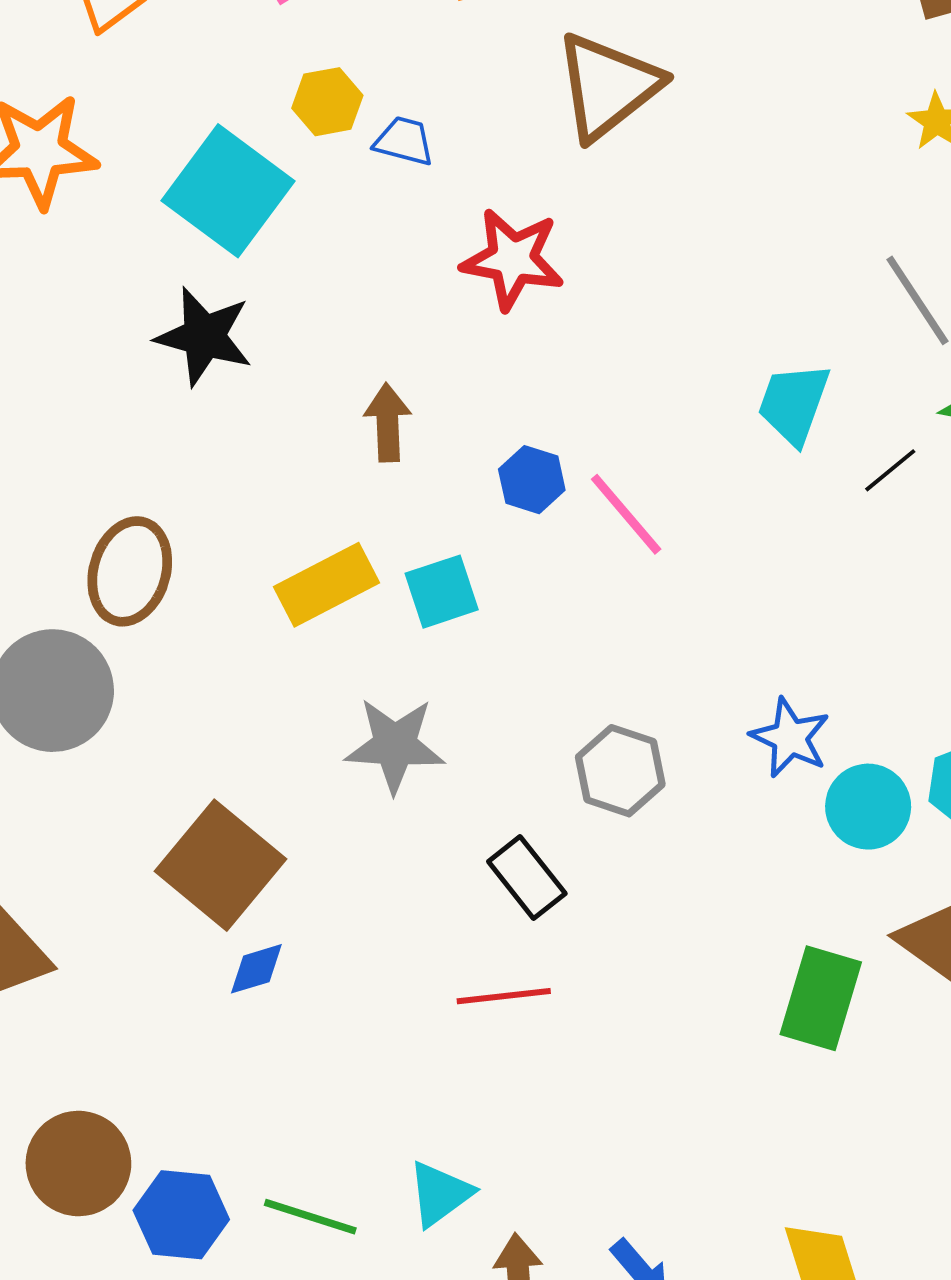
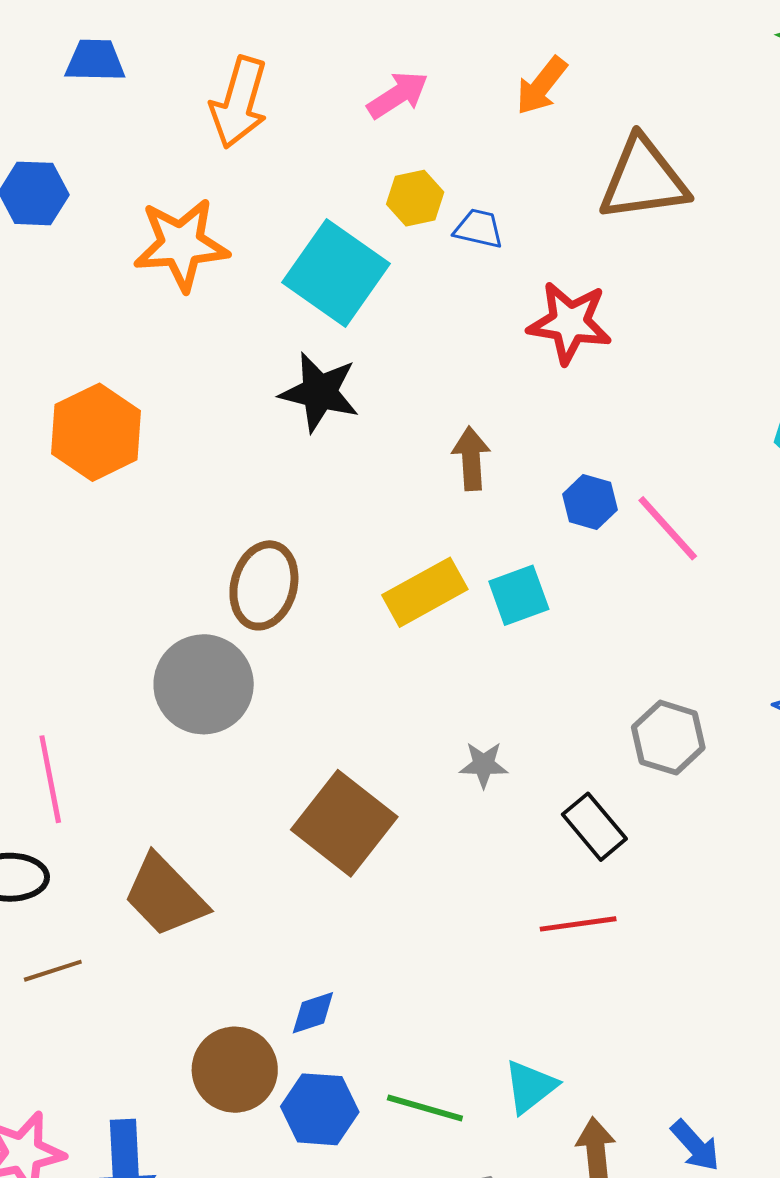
brown triangle: (608, 86) -> (643, 179), turned 32
gray star: (395, 745) -> (484, 765), moved, size x0.6
blue diamond: (256, 969) -> (313, 1013), moved

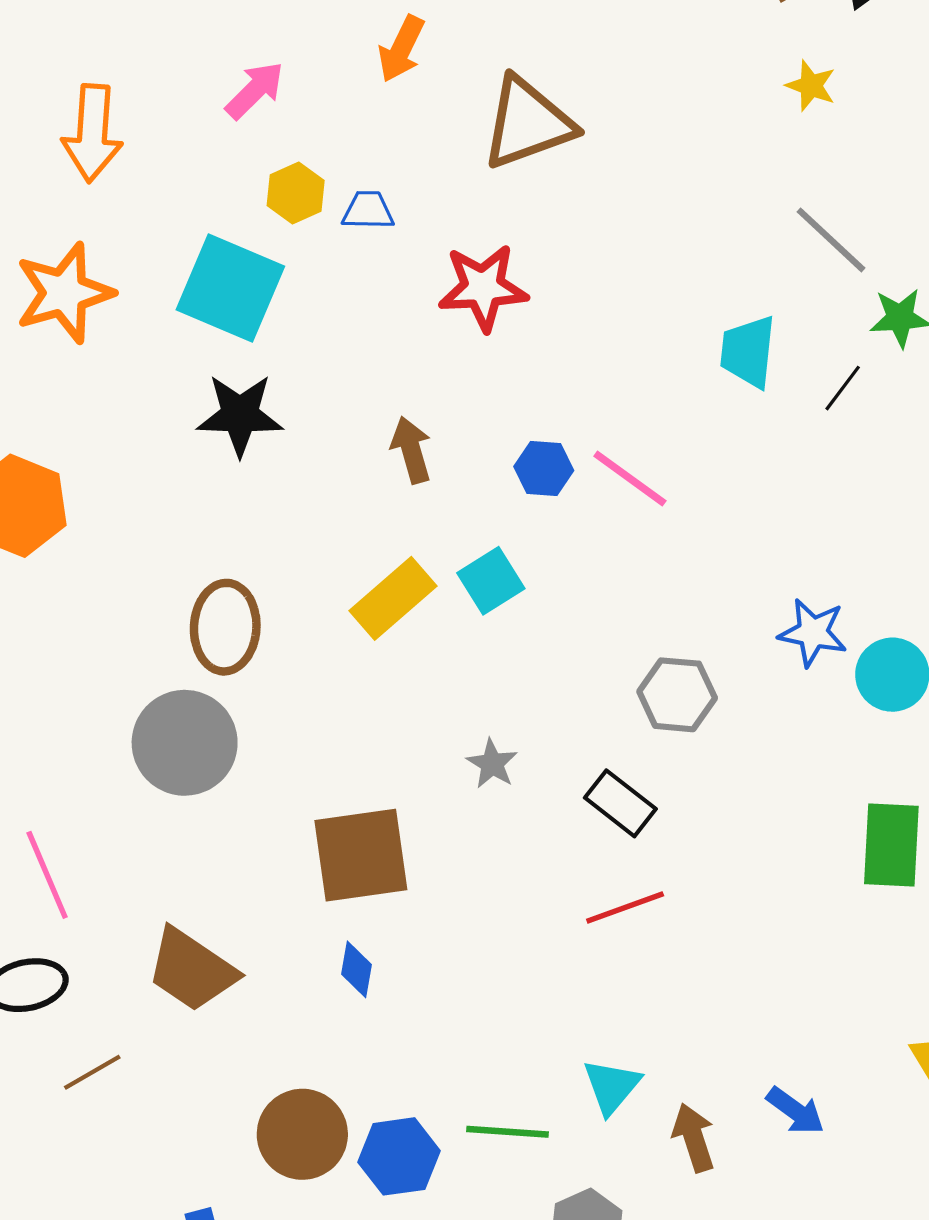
gray star: (484, 765) -> (492, 764), turned -30
brown square: (344, 823) -> (361, 855), turned -34
blue diamond: (313, 1013) -> (356, 969), moved, turned -50

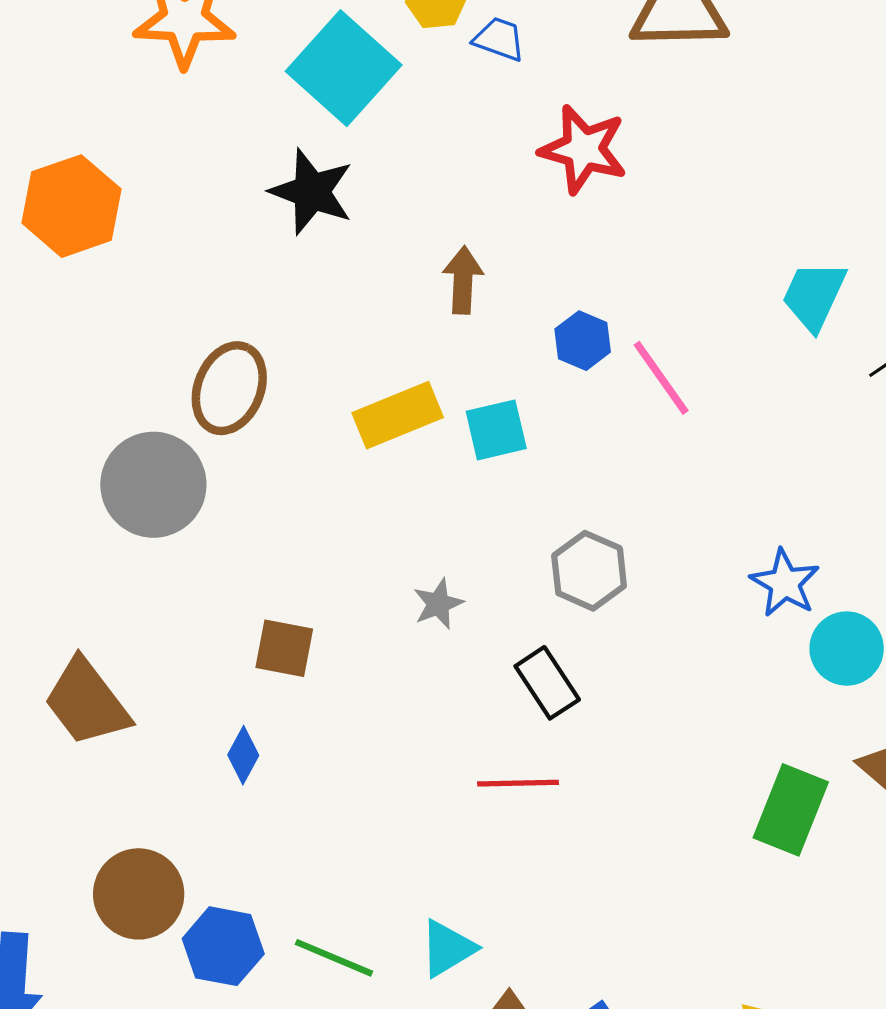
gray hexagon: (677, 695) -> (589, 571), moved
brown square: (361, 855) -> (284, 648), size x0.6

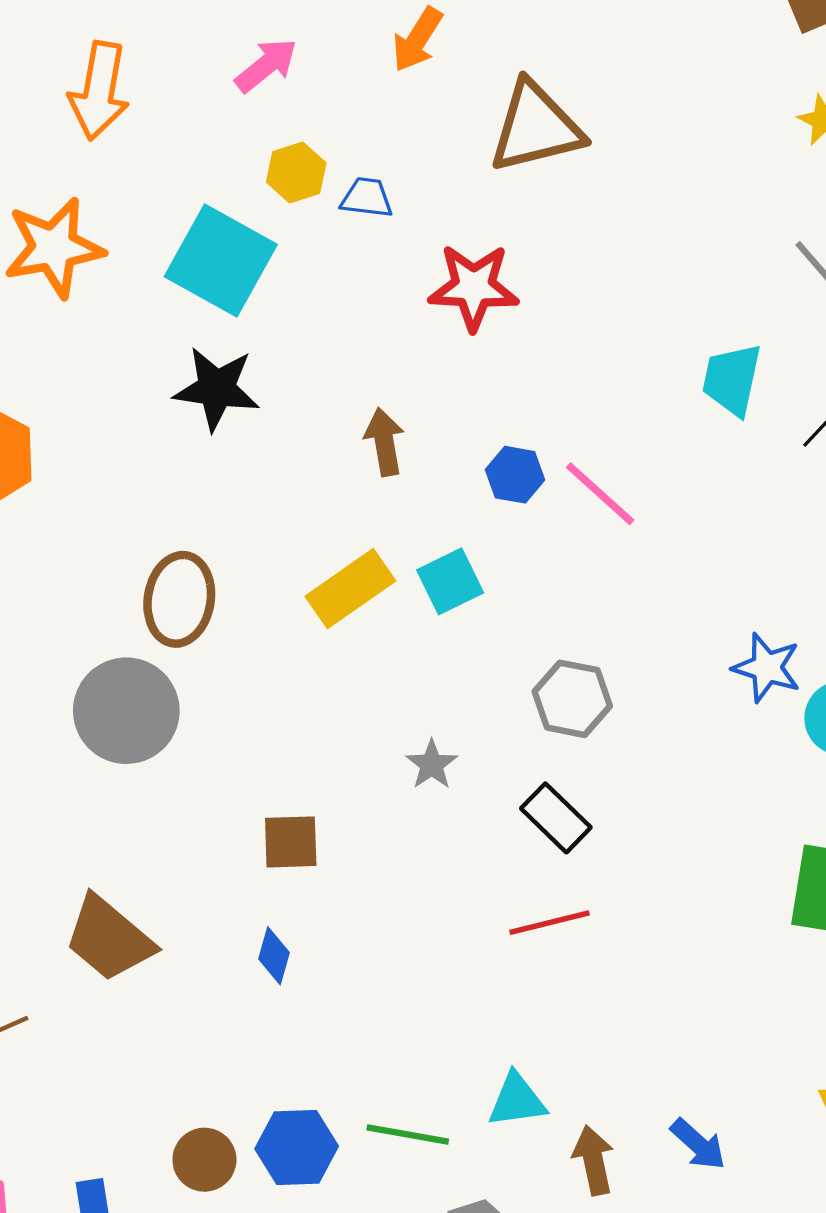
brown circle: (139, 894) -> (204, 1160), moved, size x0.7
cyan triangle: (448, 948) -> (517, 1100), turned 36

